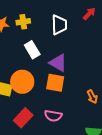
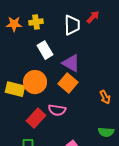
red arrow: (89, 14) -> (93, 17), moved
orange square: (55, 83) -> (68, 83), turned 30
pink semicircle: (53, 116) -> (57, 110), moved

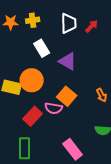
red arrow: (93, 17) -> (92, 26), moved
orange square: (68, 83) -> (67, 96), moved

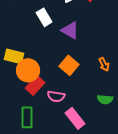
orange circle: (32, 80) -> (28, 70), moved
pink semicircle: (54, 108) -> (56, 96), moved

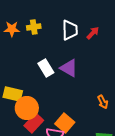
white rectangle: (44, 17) -> (46, 68), moved
orange square: (69, 65) -> (65, 123), moved

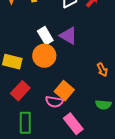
orange circle: (27, 108) -> (44, 56), moved
red rectangle: (34, 123) -> (20, 91), moved

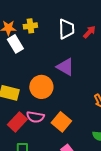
white rectangle: (45, 36) -> (15, 44), moved
pink semicircle: (54, 102) -> (35, 117), moved

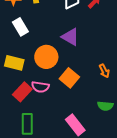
white rectangle: (15, 44) -> (20, 27), moved
orange square: (61, 122) -> (69, 78), moved

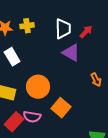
purple triangle: (70, 37) -> (71, 53), moved
orange arrow: (104, 71) -> (96, 80), moved

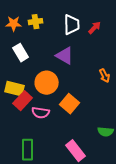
purple triangle: (71, 53) -> (65, 56), moved
red rectangle: (14, 122) -> (23, 101), moved

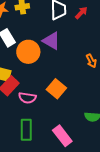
orange circle: (47, 83) -> (28, 52), moved
green rectangle: (28, 150) -> (26, 130), moved

